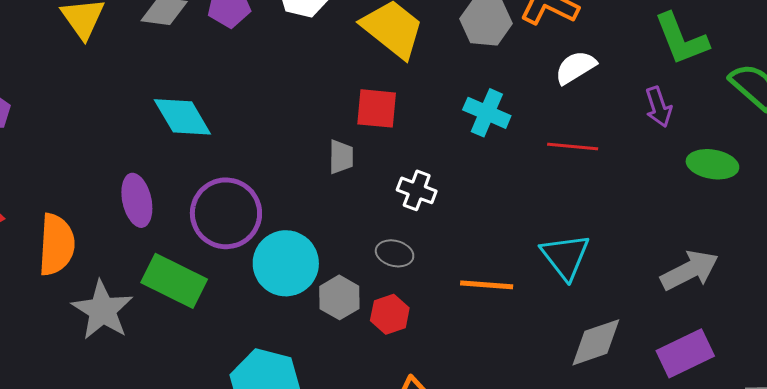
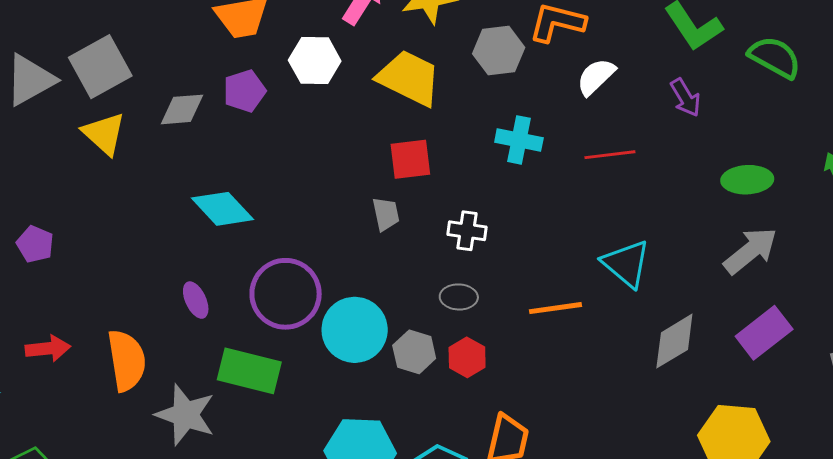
green ellipse: (712, 164) -> (747, 180), moved
purple ellipse: (137, 200) -> (196, 300), size x0.7

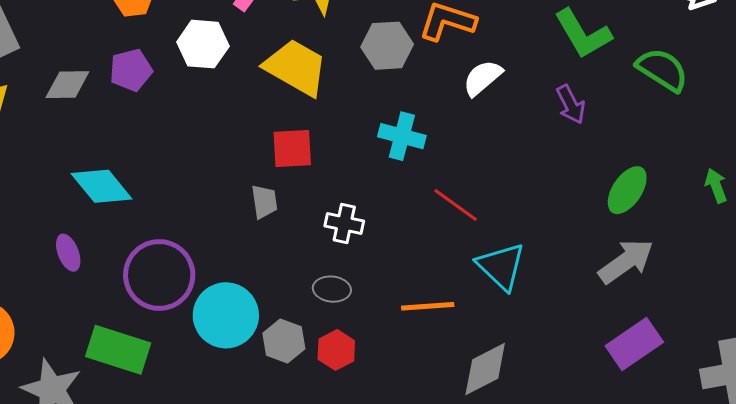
red line: (610, 155) -> (456, 205), moved, turned 39
green ellipse: (747, 180) -> (627, 190), turned -57
purple ellipse: (196, 300) -> (68, 253), moved
gray diamond: (674, 341) -> (485, 369), moved

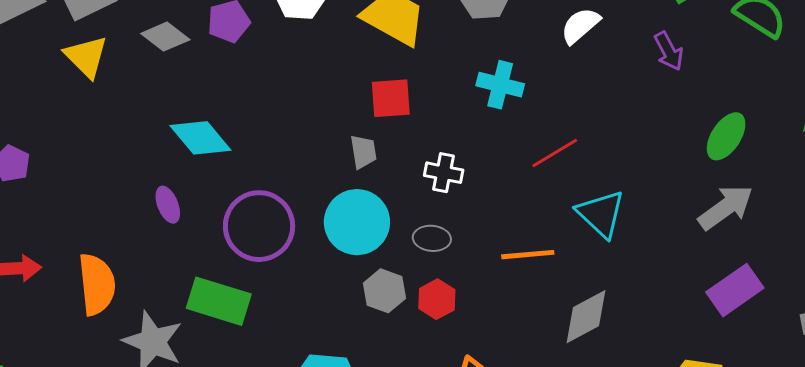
gray diamond: (67, 85) -> (165, 37), turned 39
red line: (456, 205) -> (555, 153), turned -66
cyan circle: (226, 315) -> (357, 222), moved

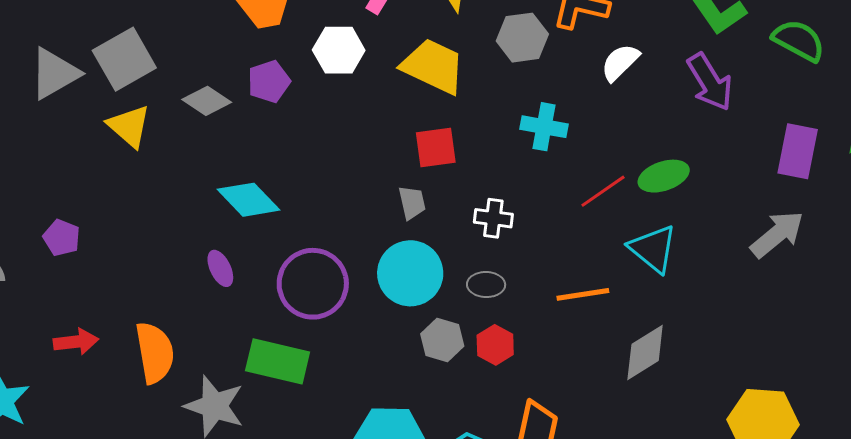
purple arrow: (669, 51) -> (710, 82), size x1.5
green ellipse: (726, 136) -> (664, 176), moved, turned 42
purple rectangle: (735, 290) -> (798, 151), moved, turned -40

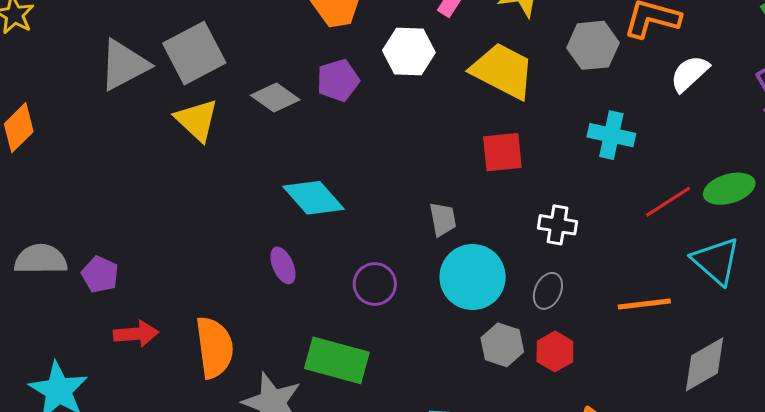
gray trapezoid: (412, 203) -> (443, 219), moved
purple pentagon: (62, 238) -> (100, 275), moved
purple circle: (313, 284) -> (375, 284), size x0.6
gray ellipse: (486, 285) -> (548, 291), turned -69

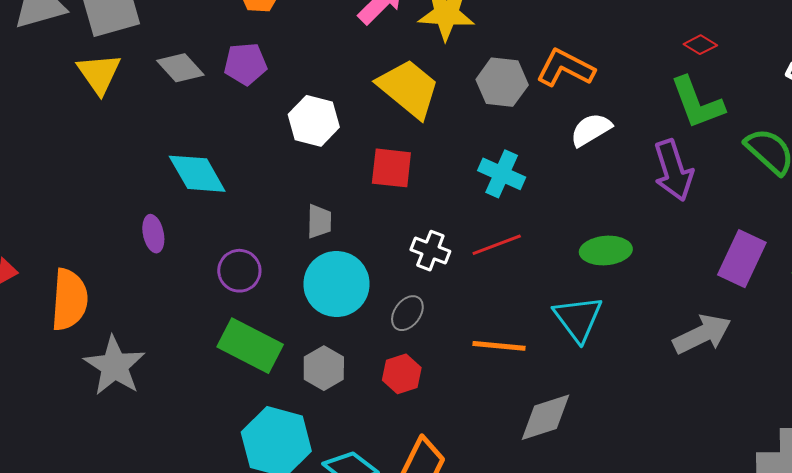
white hexagon: (409, 51) -> (314, 121), moved
red line: (668, 202) -> (497, 245), moved
gray hexagon: (502, 345) -> (324, 368), moved
green rectangle: (337, 360) -> (250, 346), moved

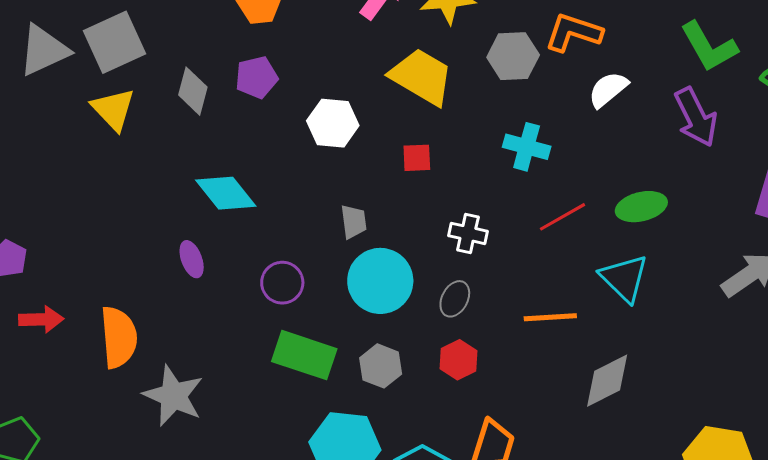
gray diamond: (180, 68) -> (193, 91), turned 66
red square: (391, 168) -> (417, 158), size x0.7
red line: (497, 245) -> (563, 217), moved

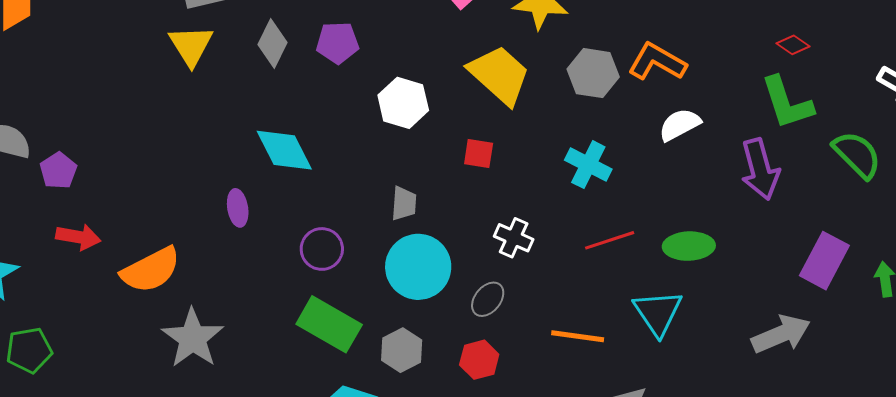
orange semicircle: (119, 337) -> (151, 270), turned 56

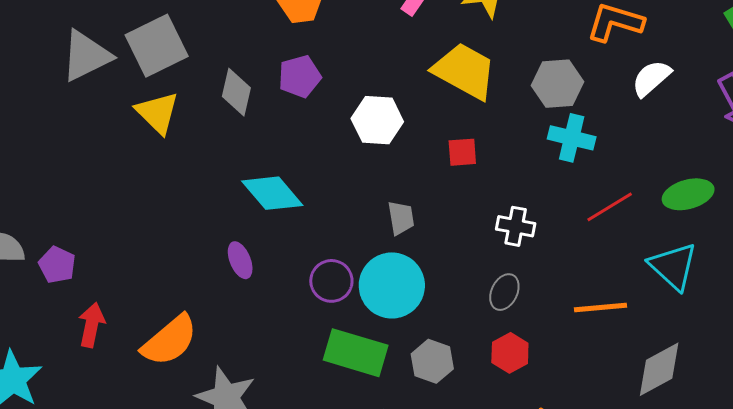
gray hexagon: (593, 73) -> (557, 84), moved
red arrow: (78, 237) -> (92, 325), turned -75
cyan circle: (418, 267) -> (392, 285), moved

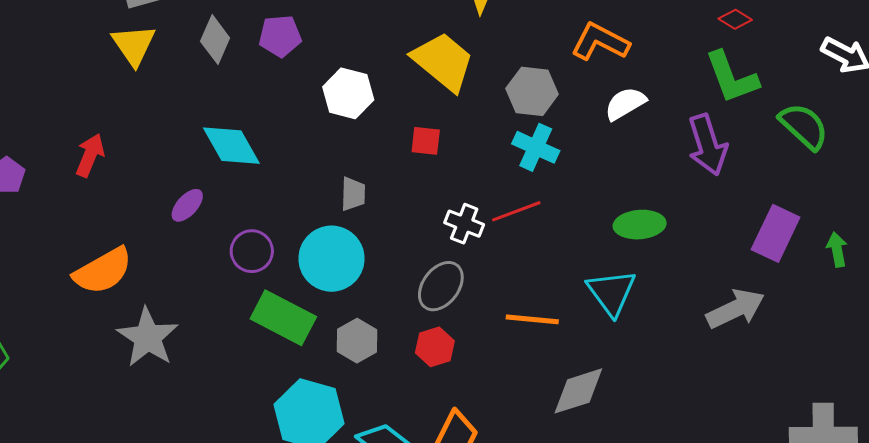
red line: (610, 207) -> (516, 211), moved
purple ellipse: (240, 260) -> (187, 205), turned 54
purple circle: (331, 281) -> (252, 251), moved
gray ellipse: (504, 292) -> (441, 286), size x1.4
red arrow: (92, 325) -> (90, 155), moved

